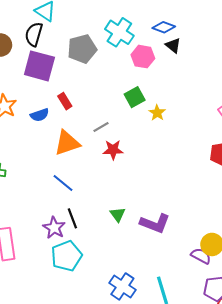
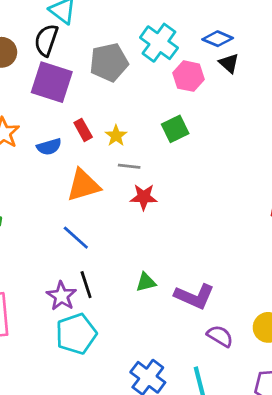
yellow star: (157, 113) -> (116, 136), moved
gray line: (101, 127) -> (129, 166), turned 35
green triangle: (118, 214) -> (146, 282), turned 49
purple semicircle: (201, 256) -> (220, 336), moved

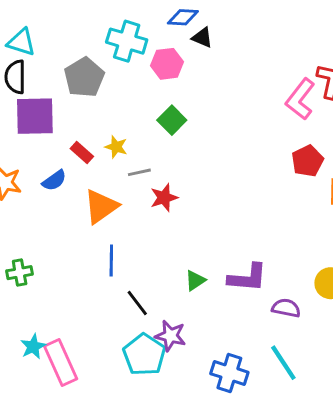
blue line: (76, 238) -> (111, 260), turned 68
purple star: (61, 296) -> (171, 336), moved

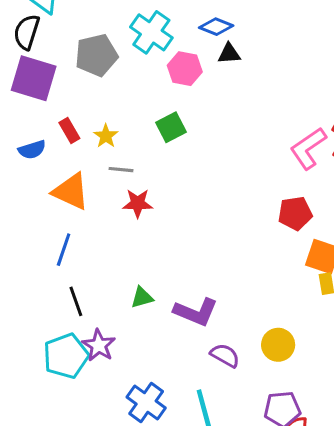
black triangle: (202, 38) -> (229, 54), turned -45
orange triangle: (101, 206) -> (71, 191), turned 42

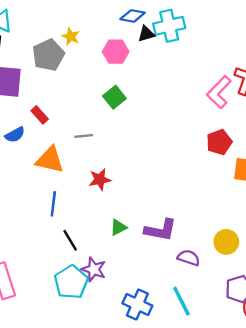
cyan cross: (151, 32) -> (169, 26), moved, turned -36
yellow star: (106, 136) -> (71, 36), moved
red star: (138, 203) -> (100, 179), moved

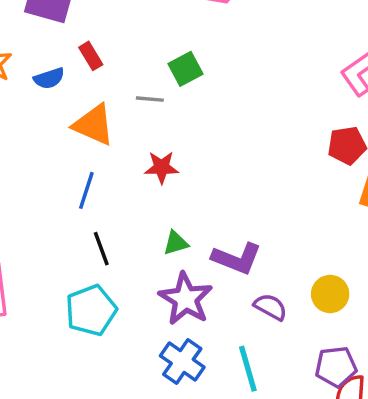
green square: (114, 97) -> (185, 69), moved
purple star: (94, 269) -> (186, 299), moved, size x1.4

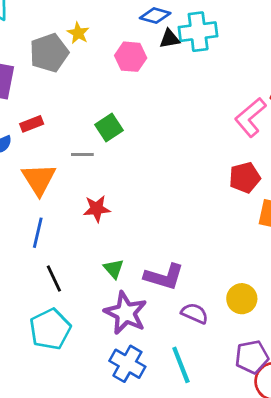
red rectangle: (91, 56) -> (32, 124), turned -75
orange triangle: (94, 125) -> (39, 179), turned 39
green triangle: (176, 243) -> (114, 269), turned -50

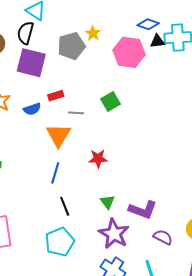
pink hexagon: (131, 57) -> (129, 52), size x1.4
gray line: (82, 154) -> (76, 113), moved

